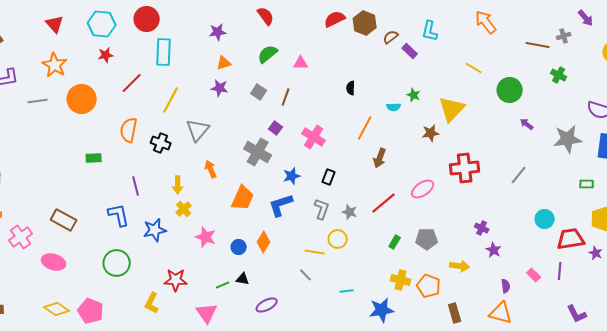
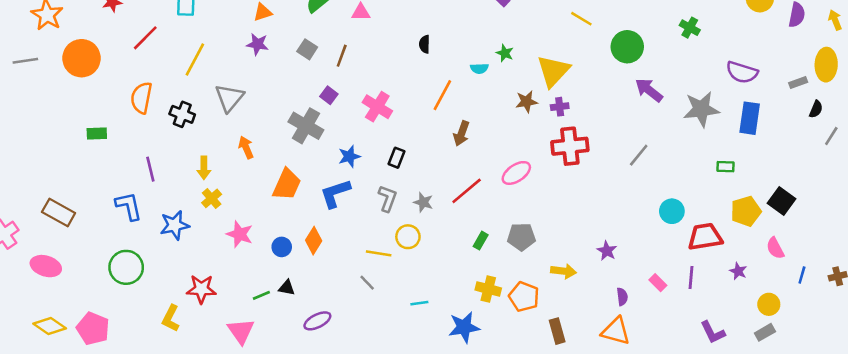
purple arrow: (527, 124) -> (649, 90), size x1.6
purple cross: (482, 228) -> (560, 107), moved, turned -32
purple star: (596, 253) -> (738, 271), moved

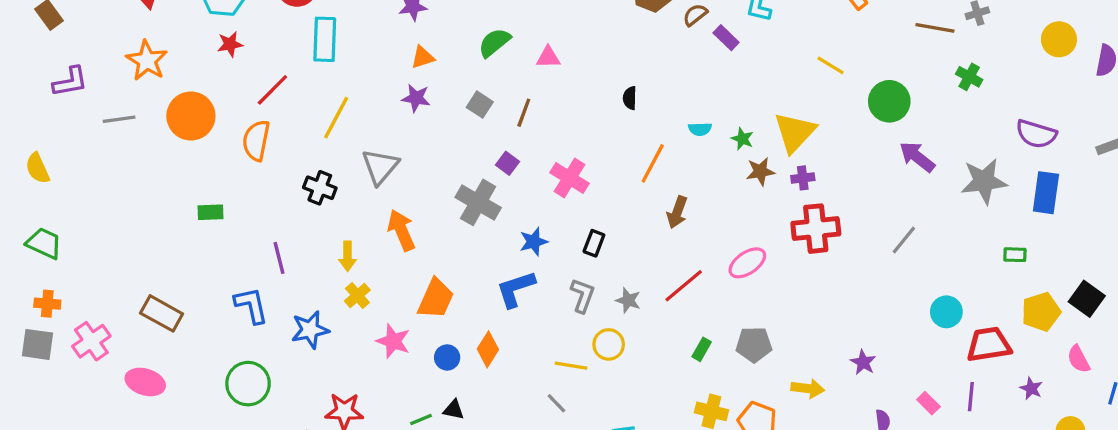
green star: (505, 53) -> (742, 139), moved
orange semicircle: (141, 98) -> (256, 140), moved
orange arrow: (246, 147) -> (401, 230), size x1.4
orange trapezoid: (287, 184) -> (436, 299), moved

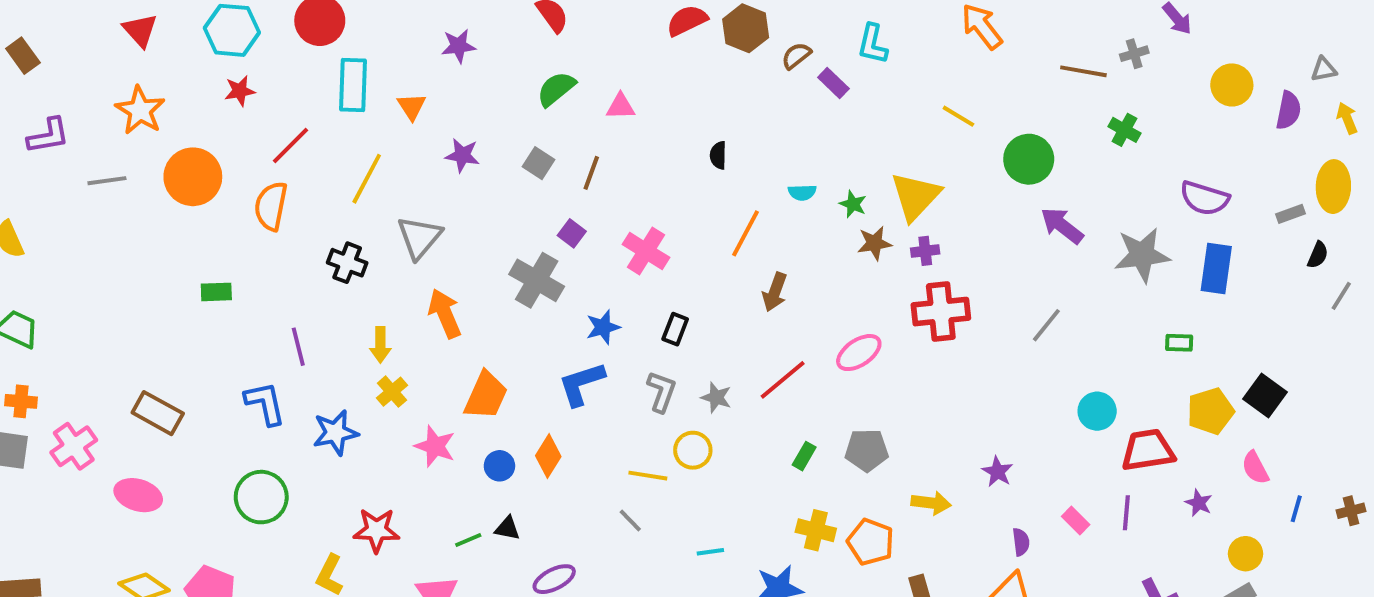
orange triangle: (423, 57) -> (412, 106), moved, turned -45

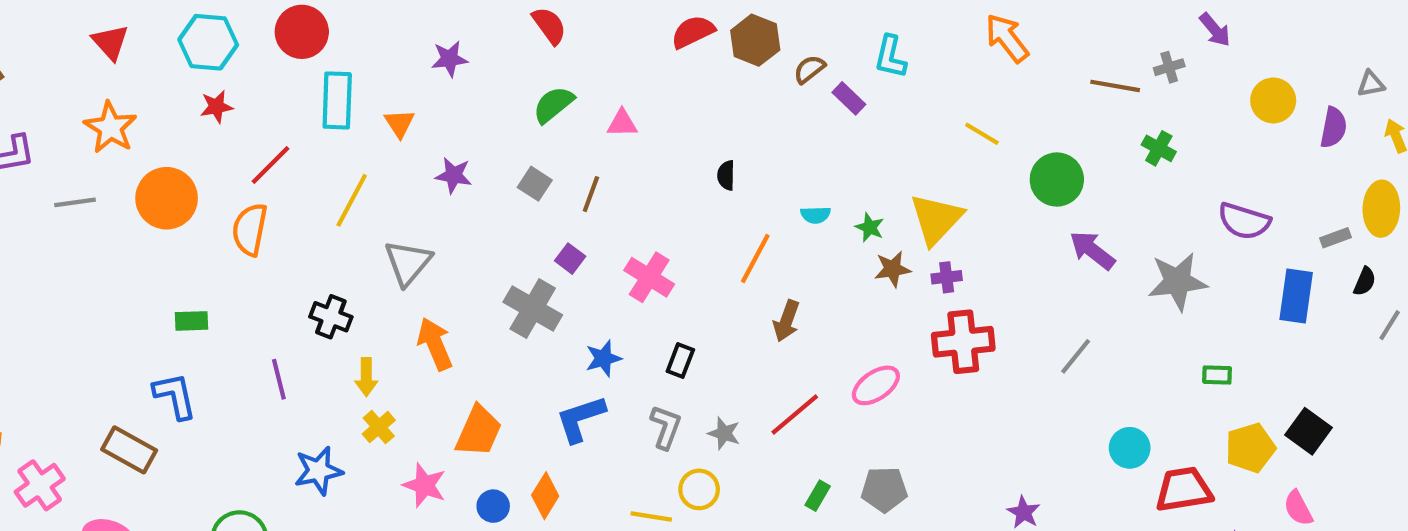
black cross: (347, 263) -> (331, 317), moved
blue rectangle: (1216, 269) -> (1296, 296), moved
blue L-shape: (265, 403) -> (175, 396), moved

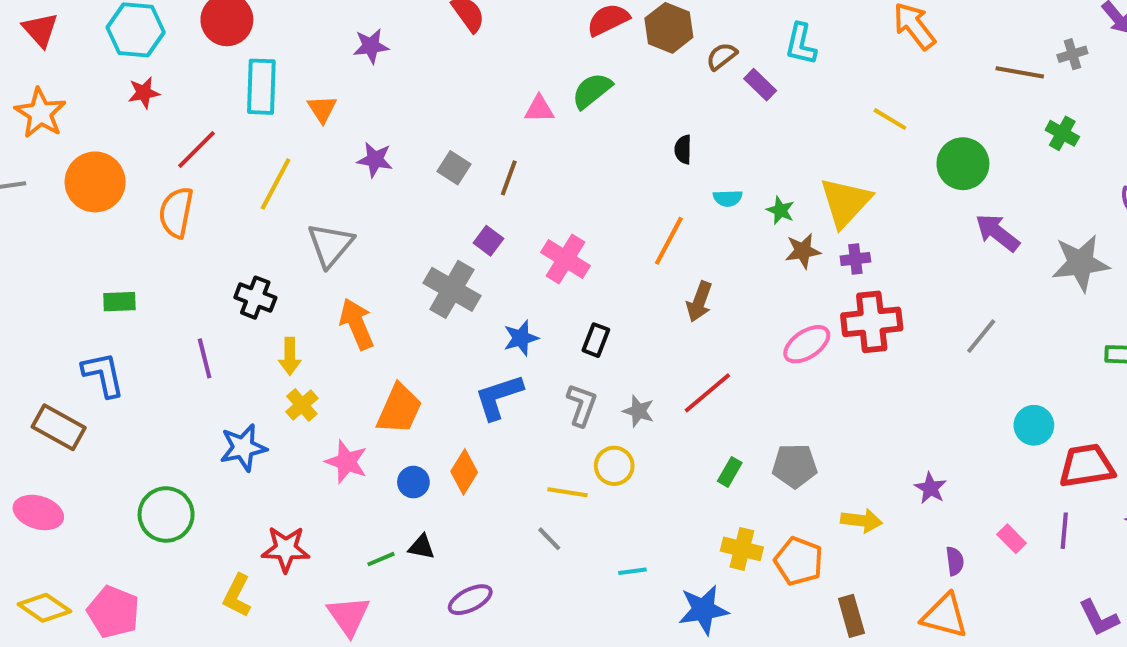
green semicircle: (553, 105) -> (592, 91), moved
black semicircle: (726, 175) -> (683, 150), moved
pink ellipse: (876, 385) -> (807, 344), moved

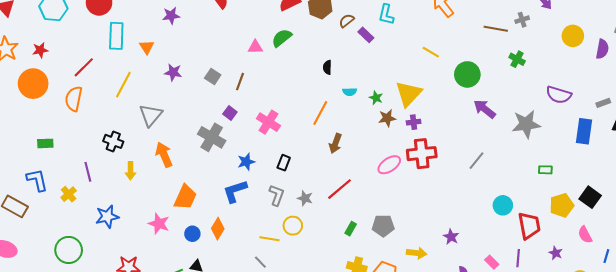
red star: (144, 93) -> (40, 50), moved
yellow cross: (302, 405) -> (69, 194), moved
red trapezoid: (1087, 466) -> (529, 226), turned 88

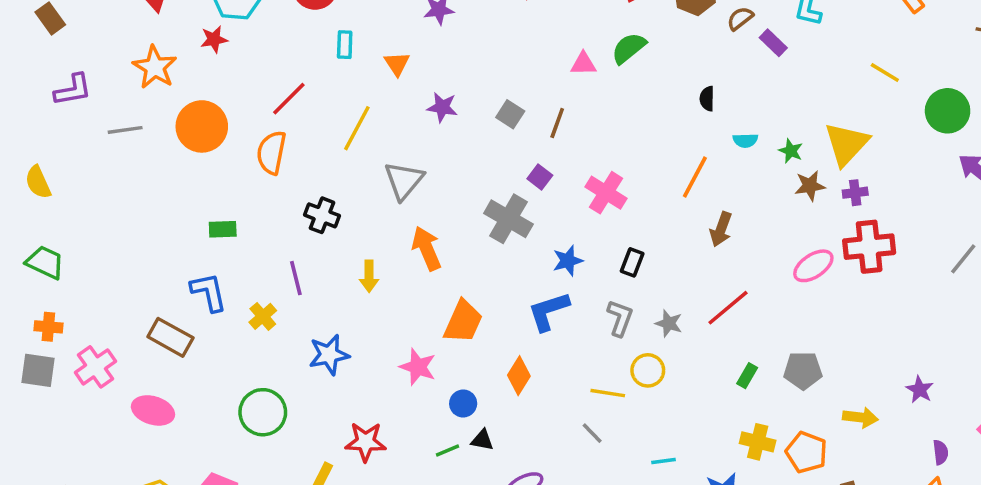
cyan rectangle: (116, 36) -> (345, 45), size x0.6
red star: (40, 50) -> (214, 39), moved
black cross: (113, 141) -> (322, 215), moved
blue circle: (192, 234) -> (463, 403), moved

